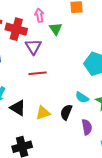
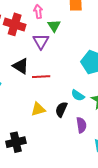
purple triangle: (33, 47) -> (41, 41), moved
red line: (38, 73) -> (41, 77), moved
black triangle: (18, 108) -> (21, 66), moved

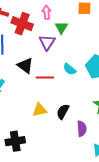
cyan semicircle: (78, 95) -> (70, 69), moved

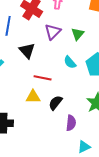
green triangle: (61, 28) -> (78, 34), moved
red line: (45, 77) -> (43, 78), moved

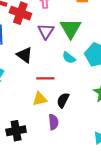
green triangle: (78, 34) -> (71, 28), size x1.6
purple semicircle: (71, 123) -> (53, 122), moved

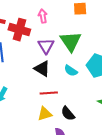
black triangle: (25, 55) -> (42, 69), moved
black semicircle: (63, 100) -> (68, 113), turned -63

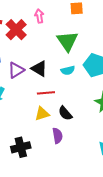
red cross: (19, 30) -> (16, 30), turned 30
purple triangle: (46, 46) -> (16, 70), moved, turned 30
cyan semicircle: (71, 71) -> (68, 70), turned -48

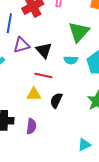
black semicircle: (65, 113) -> (56, 100), turned 49
purple semicircle: (57, 136) -> (31, 126), moved

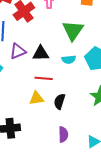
black triangle: (44, 50) -> (41, 53), turned -42
purple semicircle: (31, 126) -> (63, 134), moved

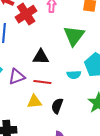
purple triangle: (18, 51) -> (17, 77), moved
cyan semicircle: (69, 60) -> (74, 75), moved

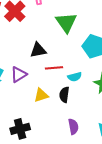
cyan semicircle: (74, 75) -> (75, 77), moved
red line: (42, 82) -> (54, 68), moved

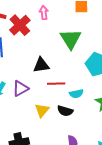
yellow triangle: (41, 95) -> (42, 110), turned -35
black semicircle: (64, 95) -> (65, 111), turned -84

